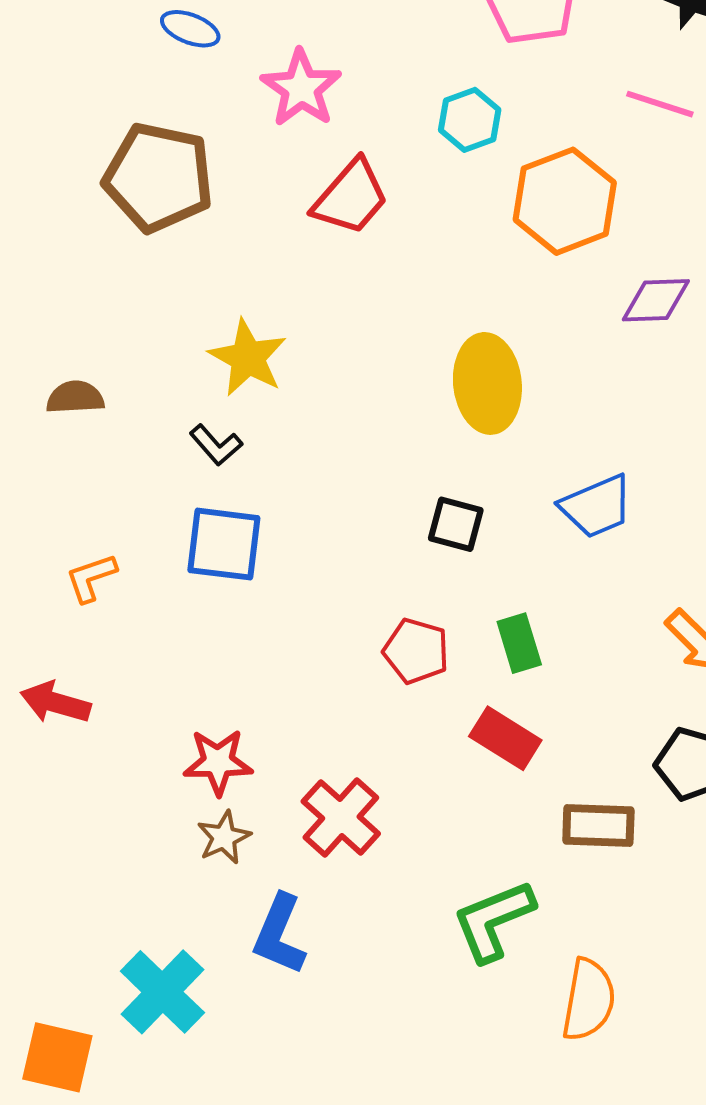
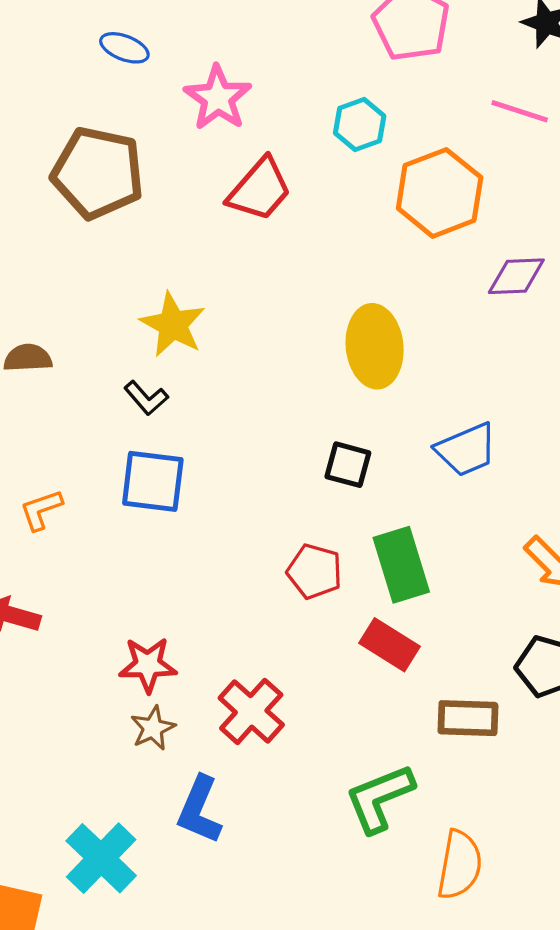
green rectangle: (519, 643) -> (401, 565), size x1.5

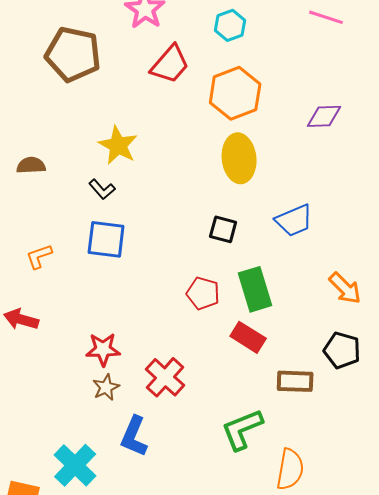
orange hexagon: (440, 193) -> (235, 93), moved

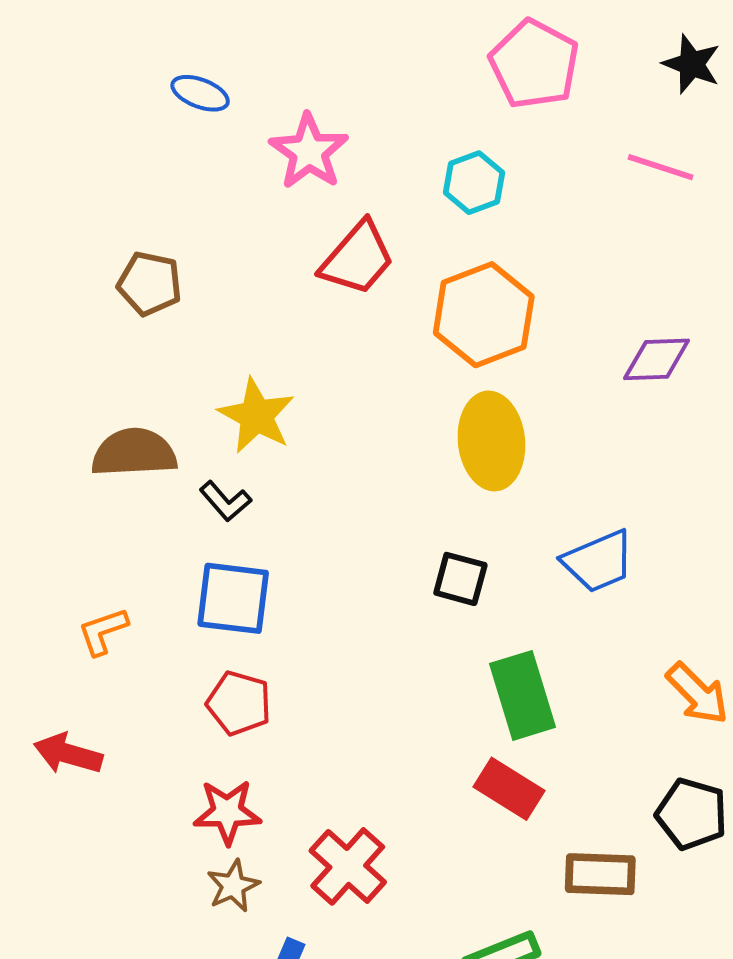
brown pentagon: (73, 54) -> (150, 284), moved, size x0.6
brown semicircle: (31, 165) -> (134, 453), moved, size x1.5
red pentagon: (203, 293) -> (239, 703), moved

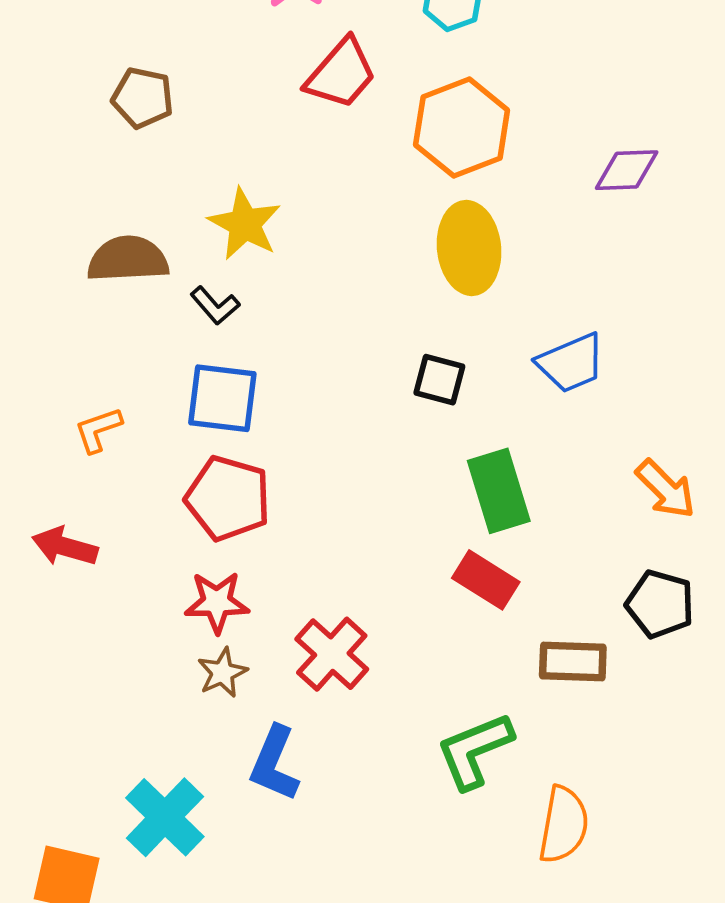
red pentagon: (239, 703) -> (228, 498), size x1.4

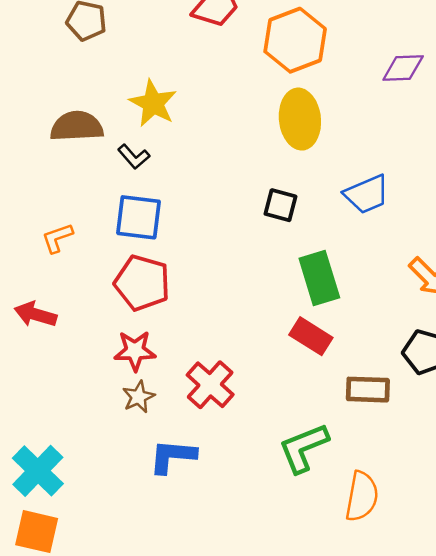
blue L-shape: (274, 764) -> (173, 456), turned 72
cyan cross: (165, 817) -> (38, 471), moved

